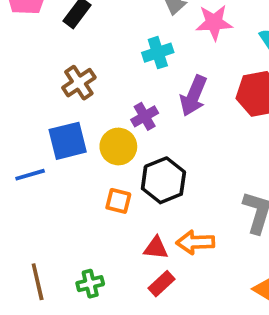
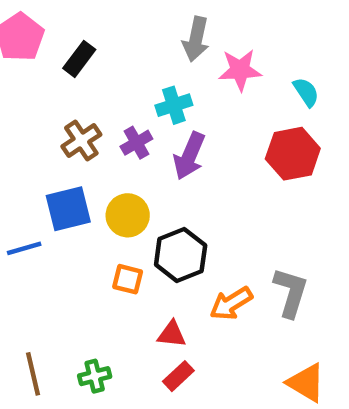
purple arrow: (193, 96) -> (189, 156), moved
purple cross: (145, 116) -> (136, 143), moved
orange arrow: (195, 242) -> (231, 303), moved, turned -30

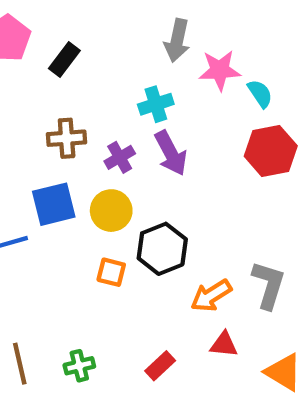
cyan semicircle: (306, 92) -> (260, 94), moved
brown cross: (81, 140) -> (67, 138), turned 30
purple cross: (136, 143) -> (120, 157), moved
purple arrow: (189, 156) -> (171, 153), turned -51
red triangle: (172, 334) -> (224, 344), moved

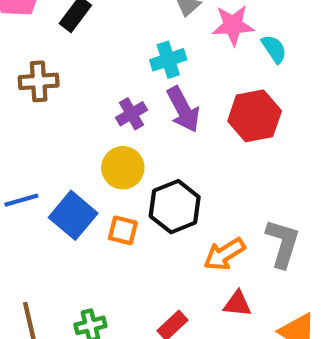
brown cross: (67, 138) -> (39, 81), moved
red hexagon: (271, 151) -> (255, 116), moved
blue square: (54, 204) -> (73, 215), moved, turned -36

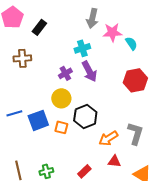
red hexagon: (255, 116) -> (135, 80), moved
blue square: (73, 215) -> (38, 120), turned 30

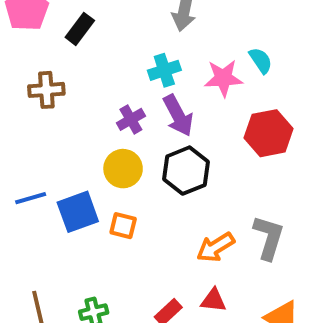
pink star: (112, 32) -> (223, 78), moved
black hexagon: (85, 116) -> (186, 171), moved
red triangle: (114, 161) -> (213, 300), moved

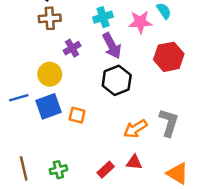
brown cross: (46, 90) -> (50, 18), moved
purple cross: (131, 119) -> (72, 48), moved
yellow circle: (123, 169) -> (50, 74), moved

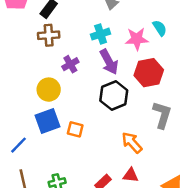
red hexagon: (169, 57) -> (149, 73), moved
blue line: (19, 98) -> (18, 145), moved, turned -30
gray L-shape: (169, 123) -> (162, 115), moved
orange arrow: (135, 129) -> (132, 143), turned 80

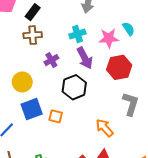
yellow circle: (49, 90) -> (22, 82), moved
black hexagon: (114, 96) -> (74, 87), moved

